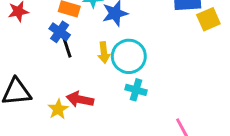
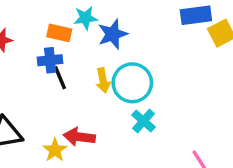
blue cross: (60, 32) -> (50, 60), turned -36
cyan cross: (136, 90) -> (144, 121), turned 30

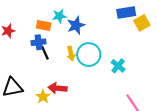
cyan cross: (144, 121) -> (118, 66), moved

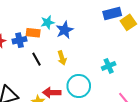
blue cross: (38, 42) -> (19, 40), moved
cyan circle: (89, 55) -> (79, 86), moved
cyan cross: (118, 66) -> (109, 66), turned 32

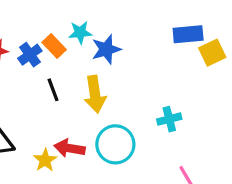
orange rectangle: (33, 33) -> (54, 46), turned 32
blue cross: (19, 40) -> (30, 55), turned -32
yellow arrow: (62, 58) -> (95, 94), size x1.5

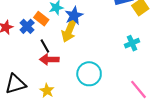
yellow arrow: (95, 94) -> (69, 31), moved, turned 40
cyan cross: (169, 119) -> (132, 43), moved
red arrow: (70, 148) -> (49, 59), moved

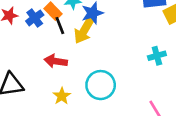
black line: (45, 46) -> (60, 26), moved
yellow star: (47, 91) -> (62, 96), moved

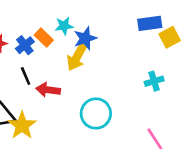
black line: (60, 26) -> (26, 76), moved
yellow star: (62, 96) -> (22, 125), moved, size x1.5

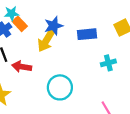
blue rectangle: (150, 23) -> (87, 34), moved
cyan star: (64, 26) -> (12, 13), moved

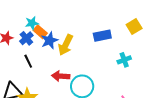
blue star: (54, 26) -> (49, 40), moved
red arrow: (22, 67) -> (61, 76), moved

